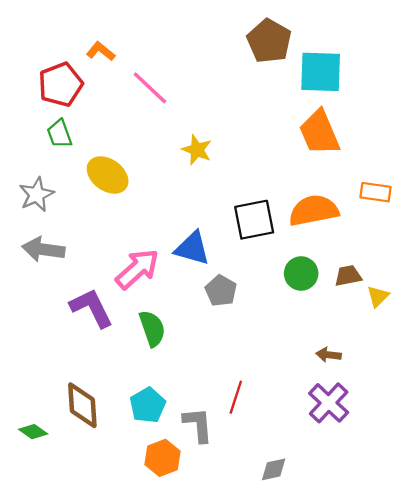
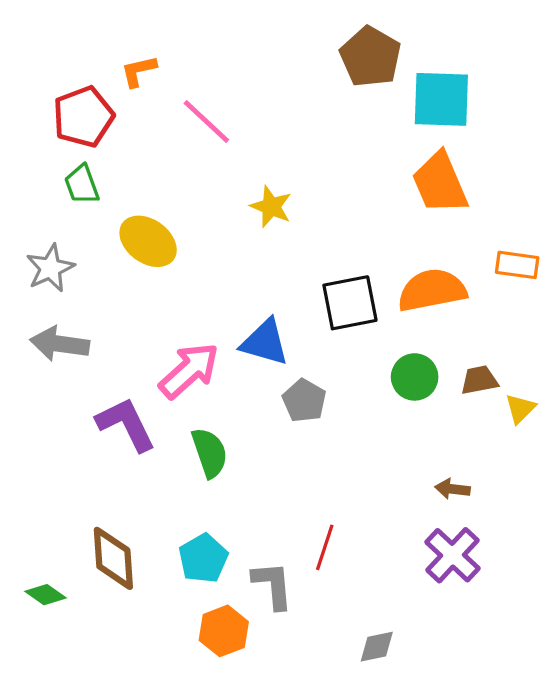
orange L-shape: (101, 51) -> (139, 71), turned -52

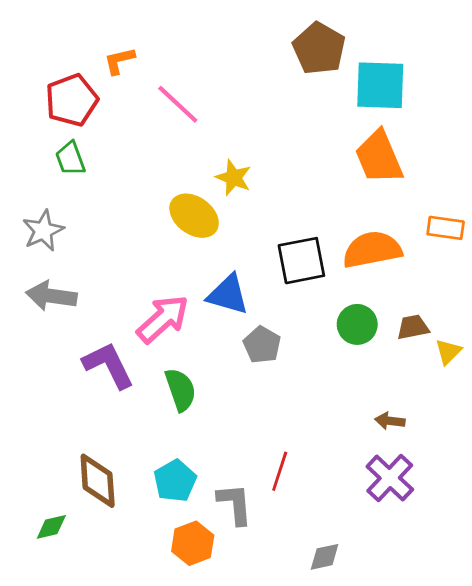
yellow ellipse: (148, 241) -> (194, 216), moved
green diamond: (46, 595) -> (51, 527), moved, turned -48

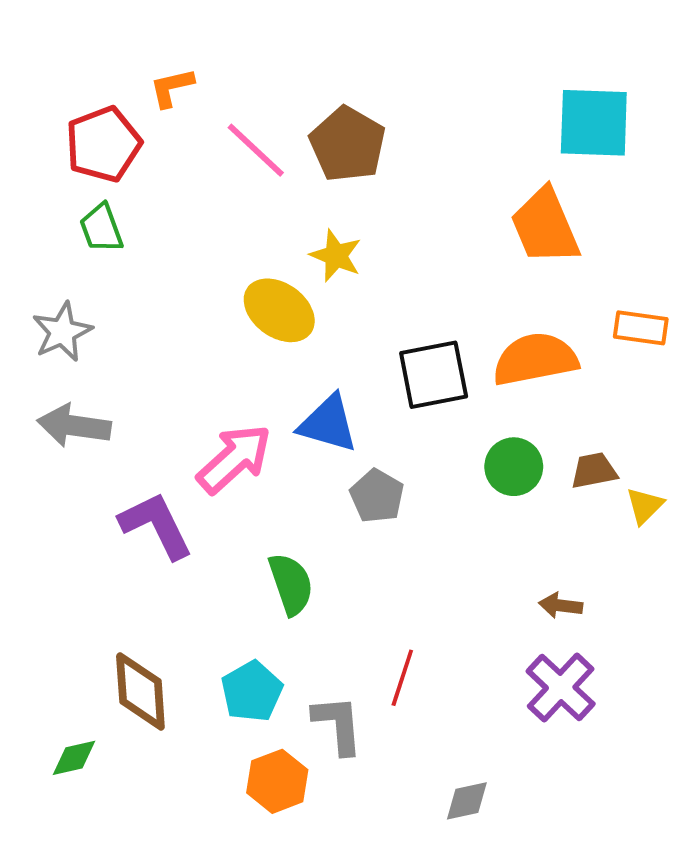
brown pentagon: (319, 48) -> (348, 144), moved
cyan square: (380, 85) -> (594, 123), moved
green semicircle: (180, 390) -> (291, 584), moved

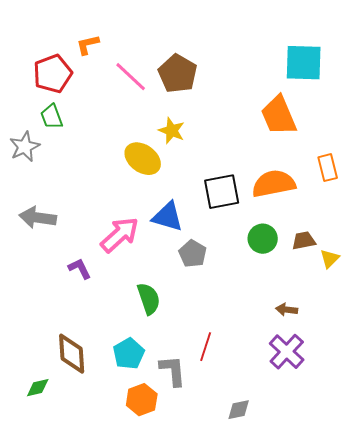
orange rectangle: (641, 328) -> (328, 168), turned 68
gray star: (62, 332) -> (25, 147), moved
purple L-shape: (156, 525) -> (80, 269), size x0.6

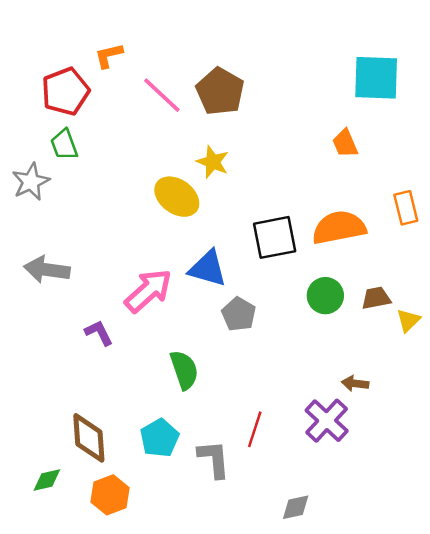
orange trapezoid: (279, 116) -> (345, 143), size x0.6
purple cross: (287, 352) -> (327, 421), moved
orange hexagon: (142, 400) -> (110, 495), moved

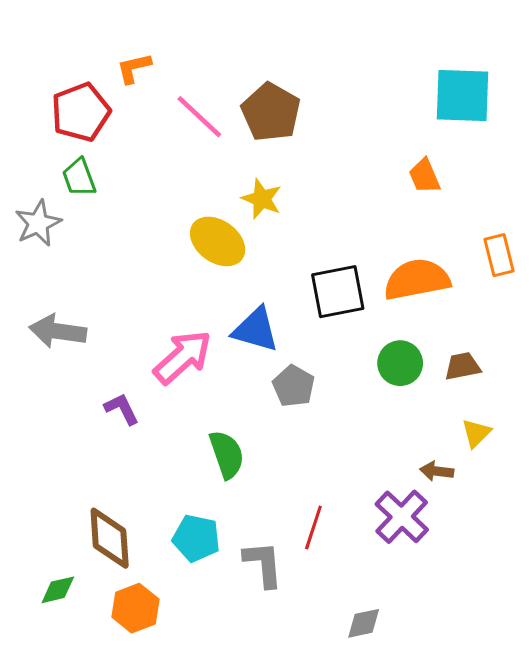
yellow triangle: (408, 320) -> (476, 433), moved
cyan pentagon: (159, 438) -> (196, 538), turned -30

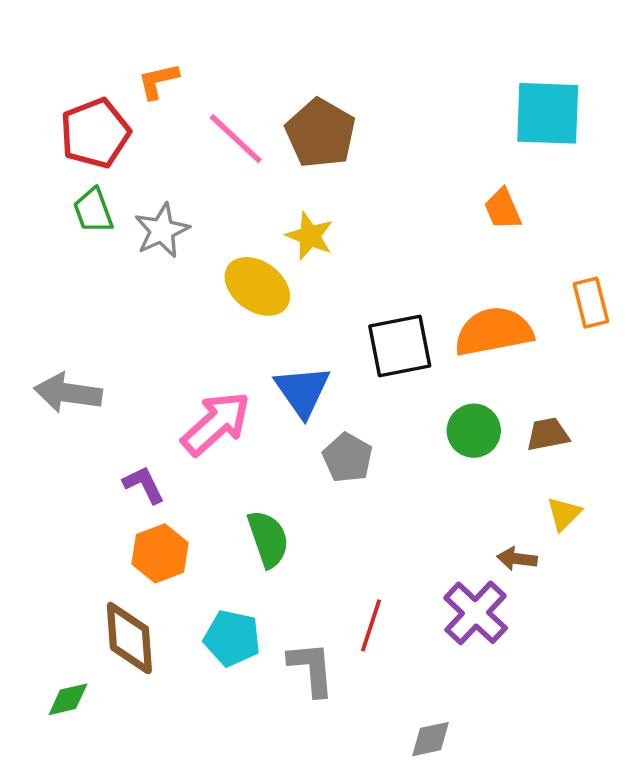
gray star: (38, 223) -> (162, 231), moved
blue triangle: (256, 330) -> (302, 391), turned 39
orange hexagon: (135, 608) -> (160, 553), moved

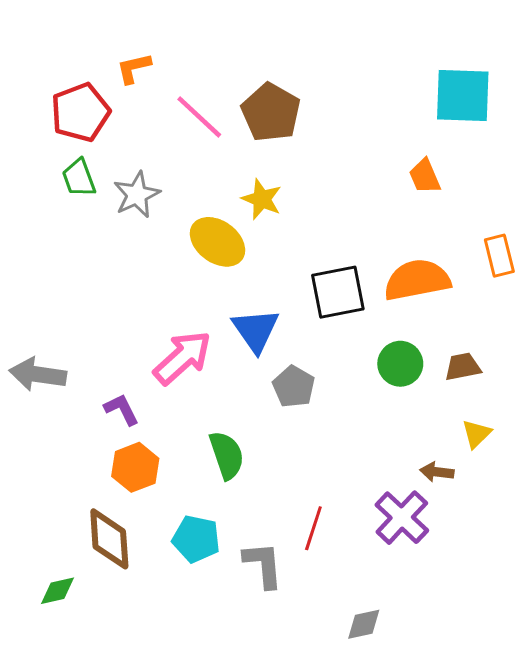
gray arrow: (68, 393) -> (38, 374), moved

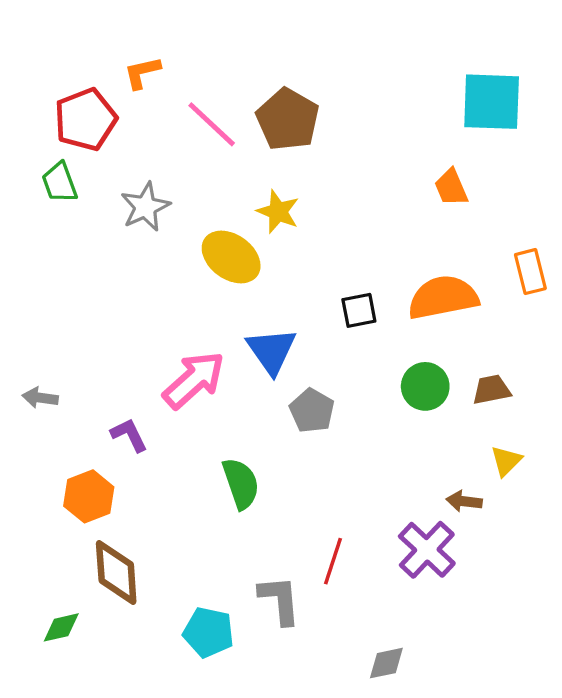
green trapezoid: (79, 178) -> (60, 183), moved
black square: (338, 292) -> (359, 310), size x0.6
gray arrow: (38, 374) -> (40, 398), size x0.6
orange hexagon: (135, 467) -> (89, 496), moved
cyan pentagon: (196, 539) -> (208, 632), moved

